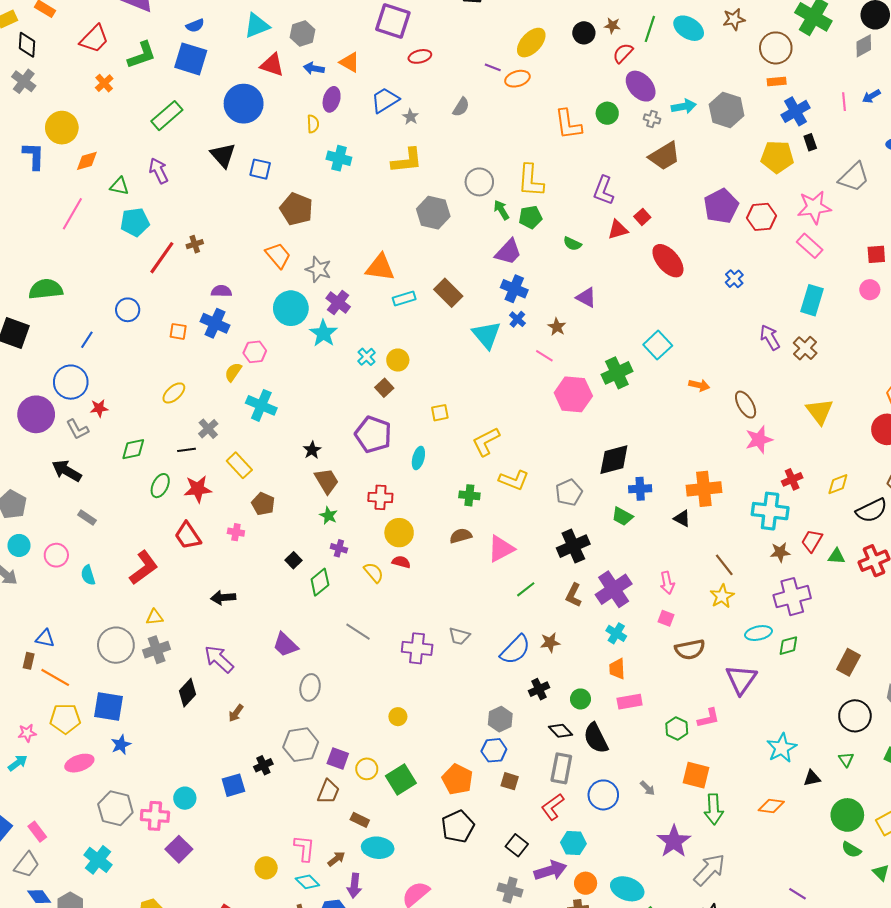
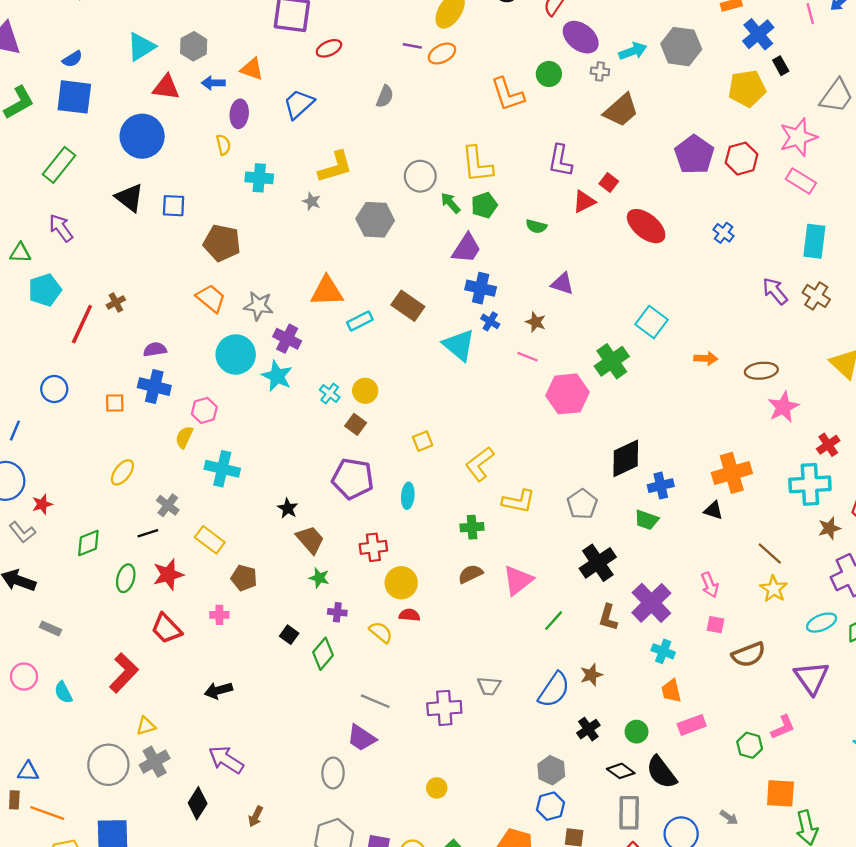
gray star: (410, 117) -> (312, 201), moved
brown ellipse: (746, 405) -> (761, 371), turned -56
purple trapezoid: (285, 645) -> (361, 738), moved

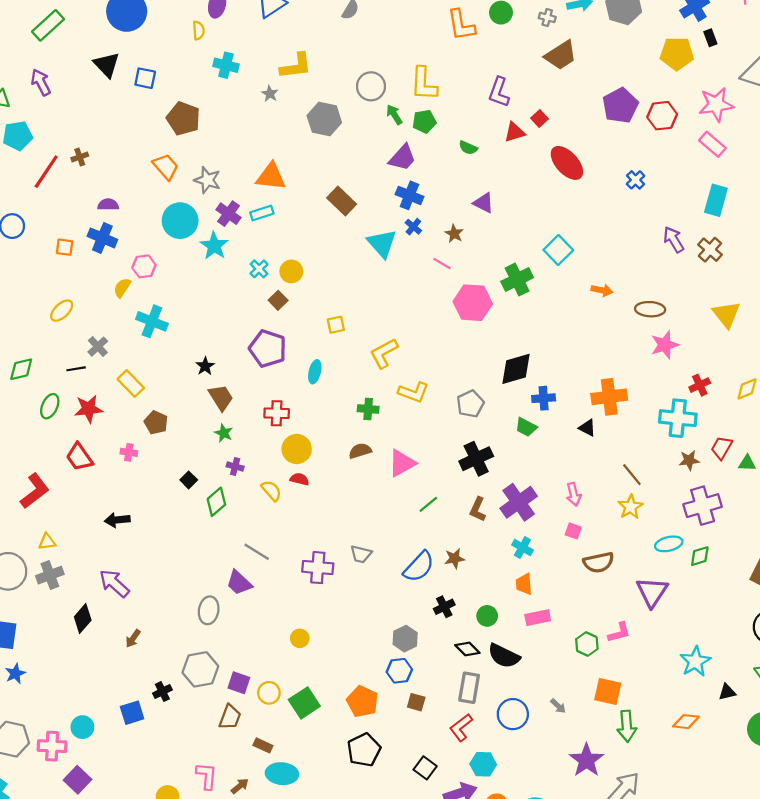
cyan rectangle: (360, 321) -> (262, 213), moved
black semicircle: (661, 772) -> (504, 656), turned -36

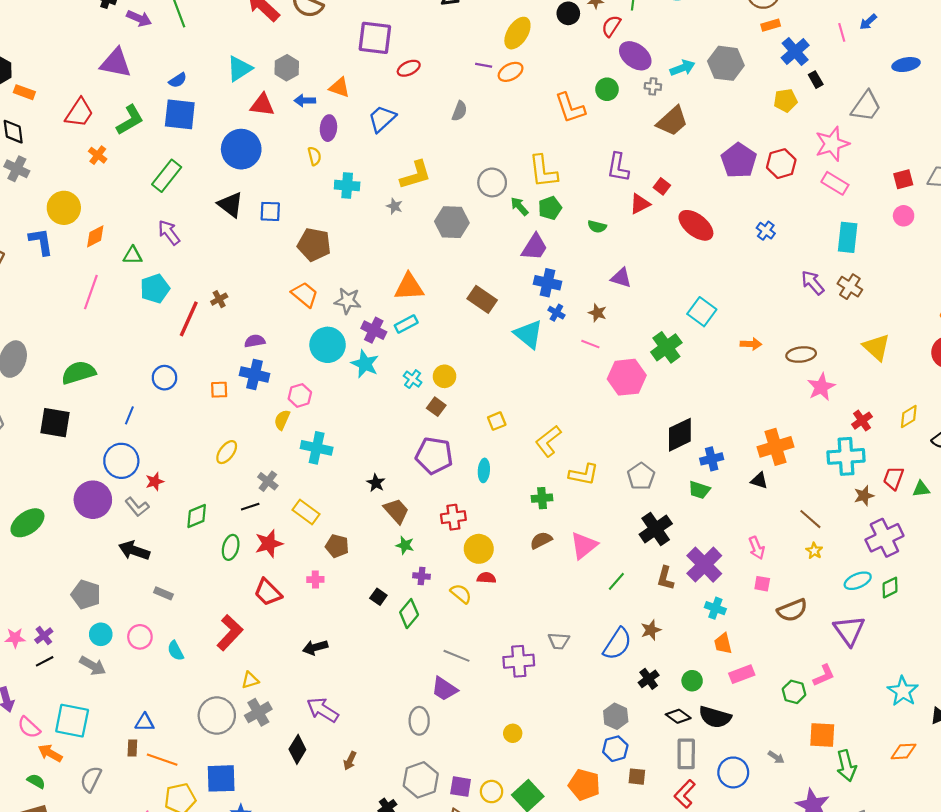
yellow pentagon: (677, 53) -> (785, 100), size x0.7
yellow star: (630, 507) -> (814, 551), size x0.7

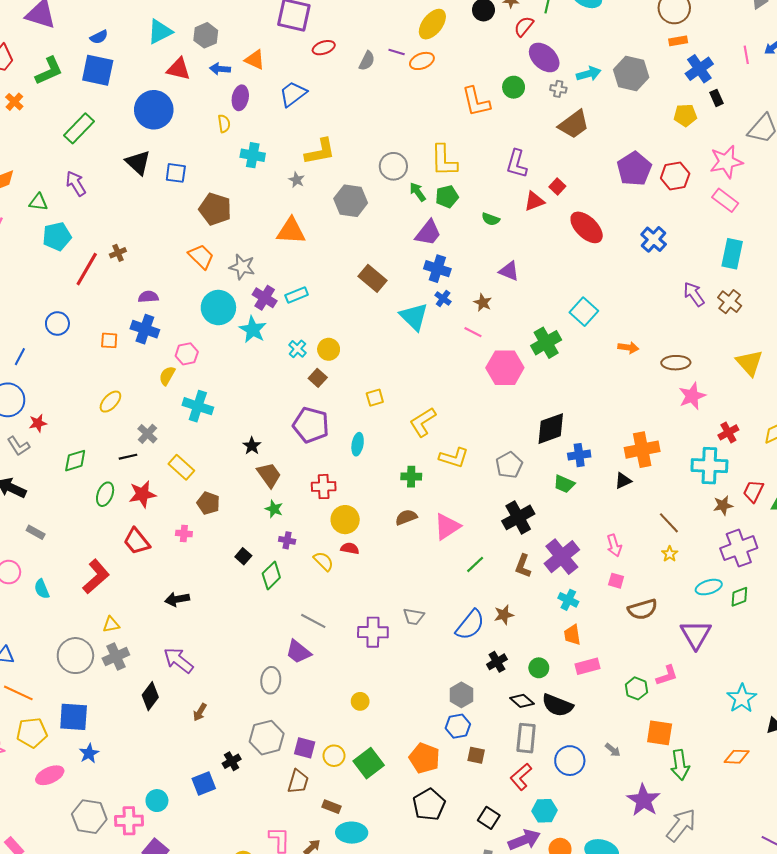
gray semicircle: (459, 111) -> (367, 61), moved
blue cross: (766, 231) -> (654, 239), size x1.4
orange triangle: (409, 287) -> (291, 231), moved
black triangle: (759, 481) -> (623, 481), turned -48

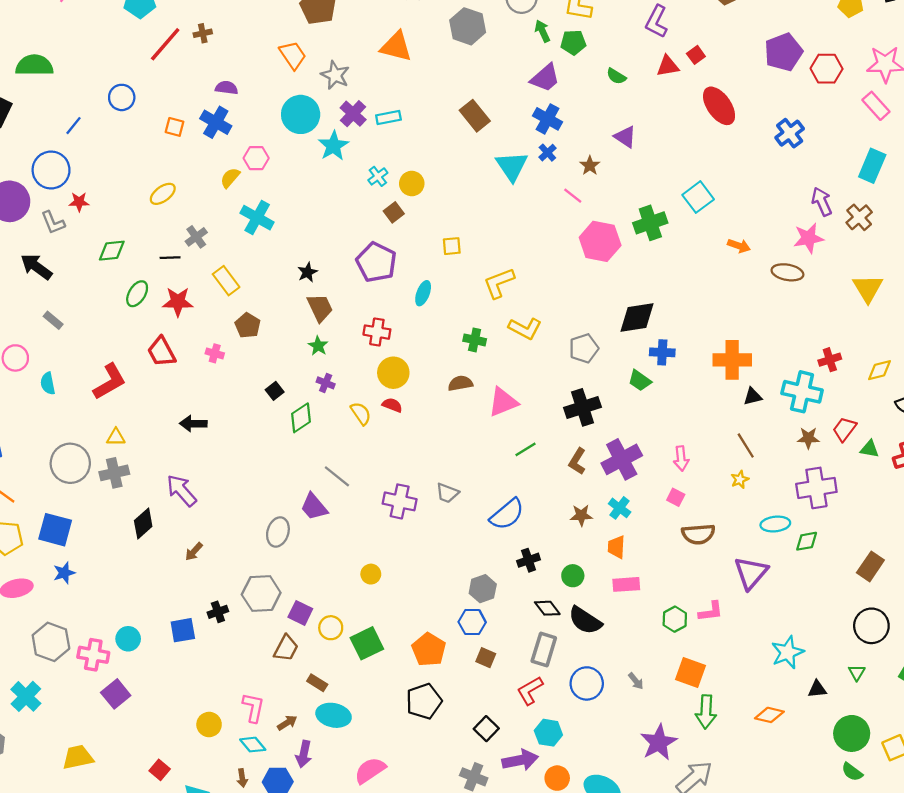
pink star: (692, 396) -> (809, 238), moved
black triangle: (623, 481) -> (753, 396), moved
brown star: (504, 615) -> (581, 515), moved

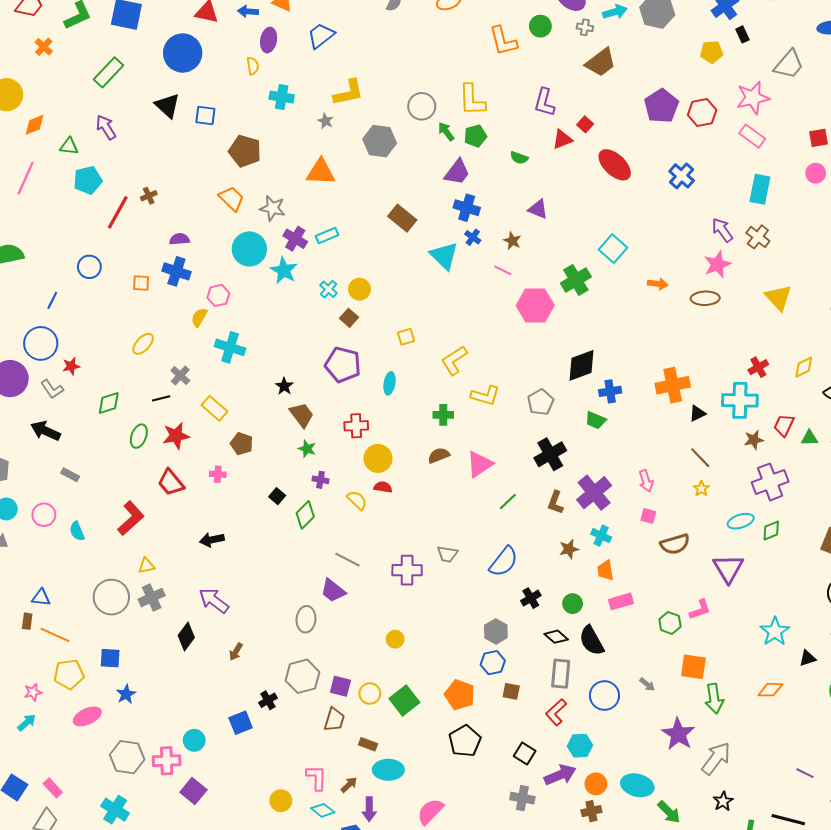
blue square: (55, 530) -> (110, 658), size x0.7
black semicircle: (585, 620) -> (592, 641), turned 40

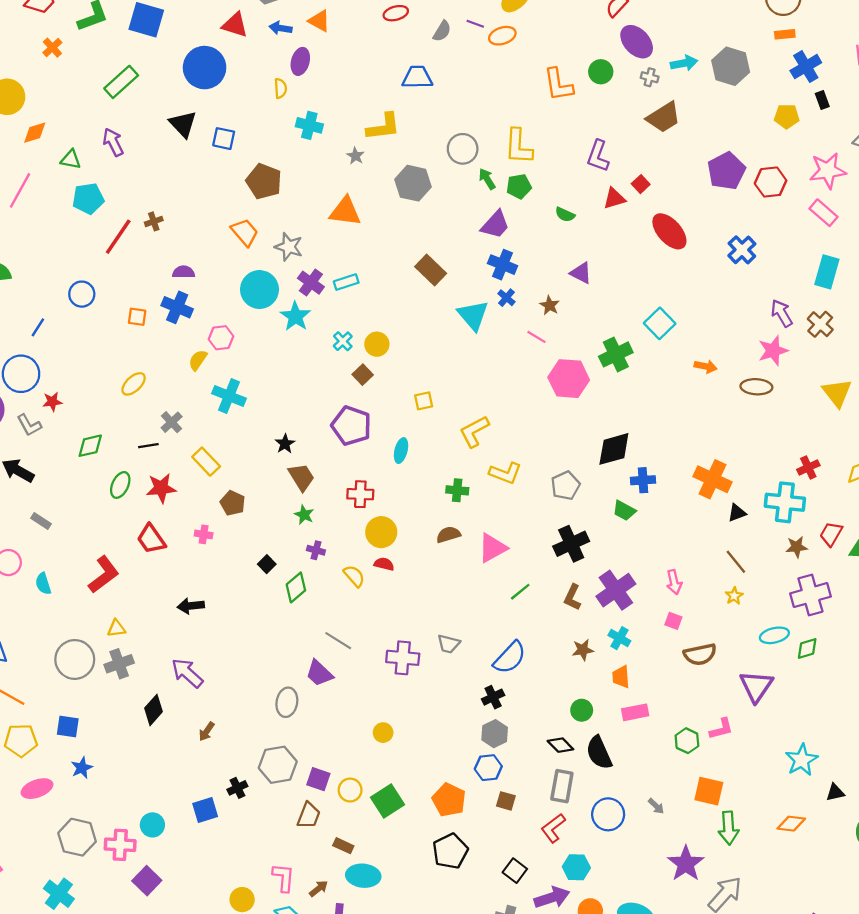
blue trapezoid: (321, 36) -> (417, 77), moved, turned 32
orange cross: (673, 385) -> (712, 479), turned 32
black cross: (531, 598) -> (493, 697), moved

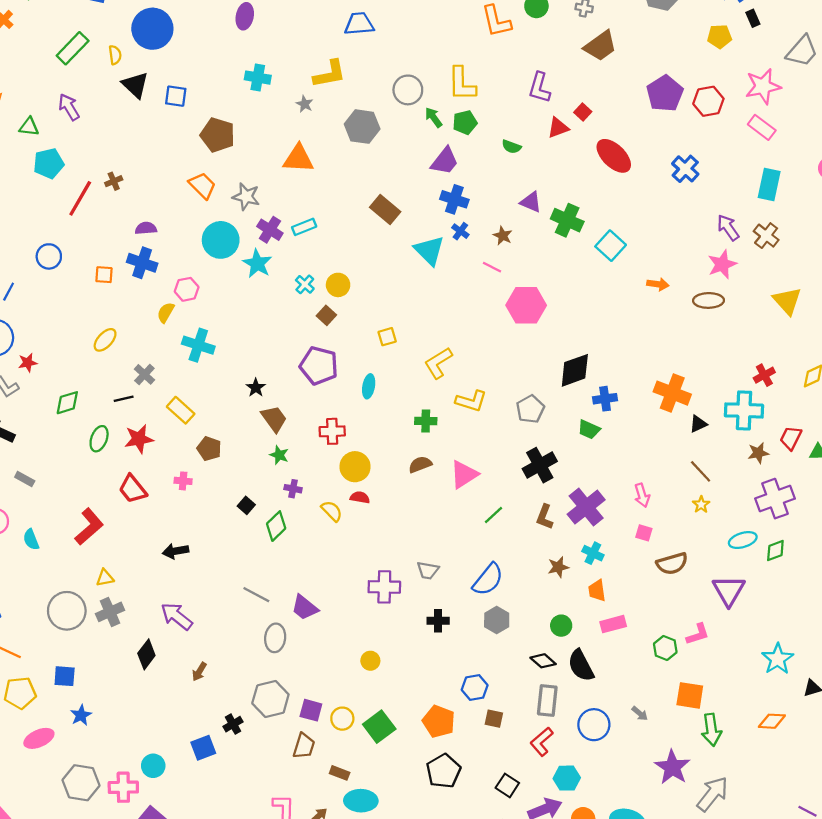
yellow semicircle: (280, 88) -> (115, 55), moved
green cross: (616, 354) -> (567, 220), moved, turned -36
gray line: (338, 641) -> (256, 595), moved
black cross: (493, 697) -> (438, 621), moved, turned 30
gray hexagon: (495, 734) -> (497, 620), moved

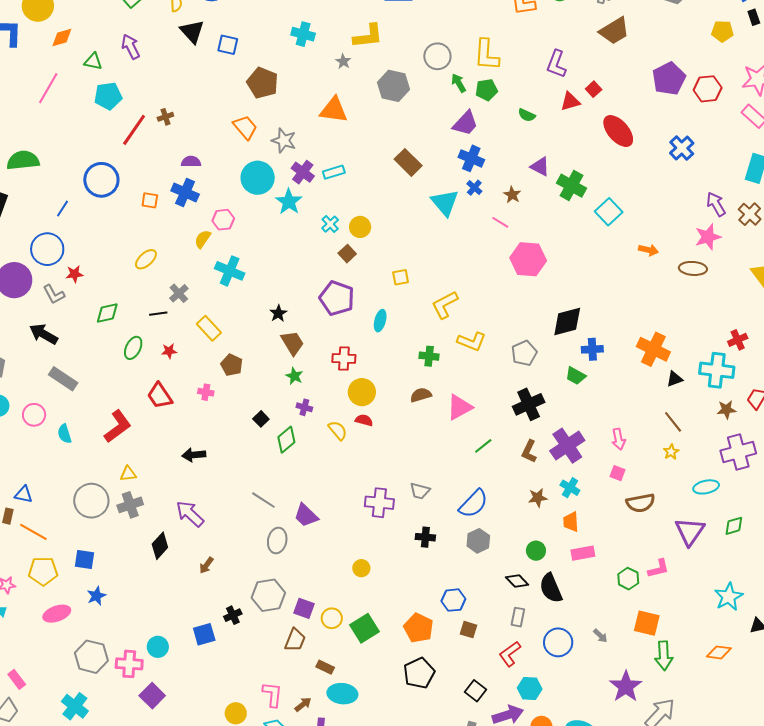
blue circle: (49, 256) -> (101, 180), size x1.5
red star: (139, 439) -> (169, 351), size x0.6
gray rectangle: (25, 479) -> (63, 379), size x1.6
green diamond: (775, 551) -> (734, 526), moved
gray rectangle: (547, 700) -> (518, 617), size x0.7

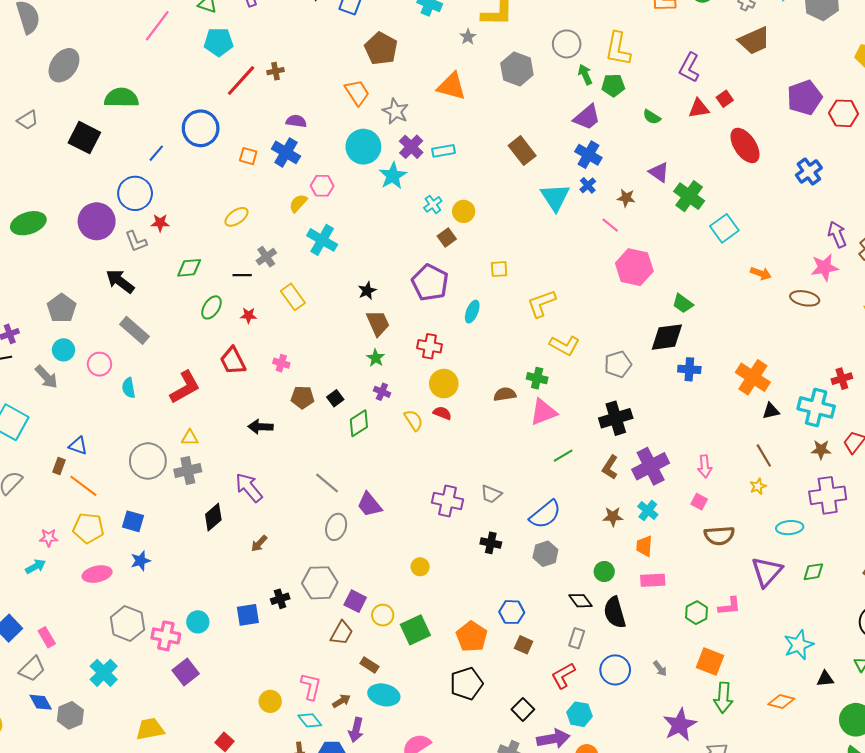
brown star: (512, 195) -> (626, 198), turned -30
green cross: (429, 356) -> (537, 378), moved
brown pentagon: (232, 365) -> (302, 397), moved, turned -30
green trapezoid: (576, 376) -> (683, 303), moved

